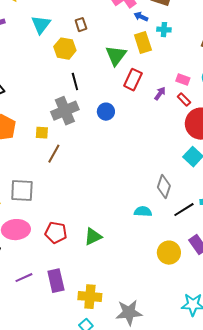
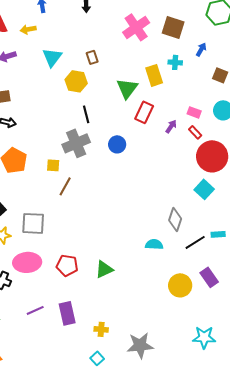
blue arrow: (141, 17) -> (201, 49), moved, turned 96
yellow cross: (90, 297) -> (101, 329), size x0.6

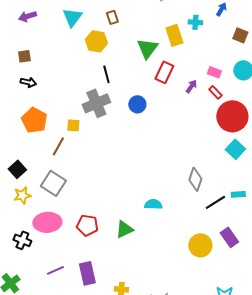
brown line: (65, 186) -> (58, 146), moved
cyan square: (204, 189) -> (235, 149), moved
gray square: (33, 223) -> (53, 183), turned 30
cyan semicircle: (154, 244) -> (153, 204), moved

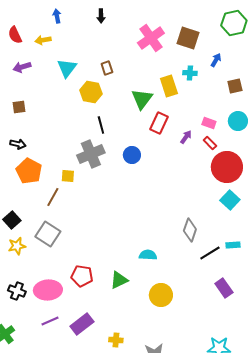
brown square: (240, 35) -> (235, 86), turned -35
black arrow: (28, 82) -> (18, 144), moved
pink ellipse: (47, 222) -> (48, 290), moved
yellow circle: (200, 245) -> (161, 295), moved
purple rectangle: (87, 273) -> (82, 324), turned 65

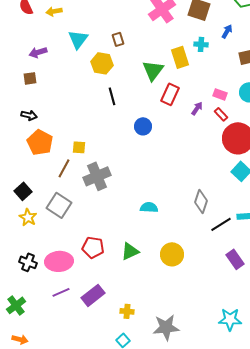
purple arrow: (22, 67) -> (38, 52), moved
gray cross: (91, 154) -> (97, 176), moved
yellow star: (17, 246) -> (28, 217), turned -30
cyan semicircle: (148, 255) -> (149, 207), moved
yellow circle: (161, 295) -> (172, 254), moved

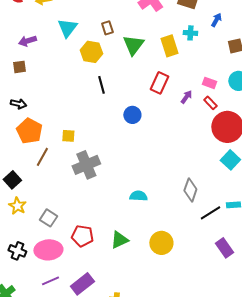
green triangle: (153, 70) -> (133, 45), moved
brown line: (64, 168) -> (42, 157), moved
gray square: (59, 205) -> (48, 218), moved, size x0.7

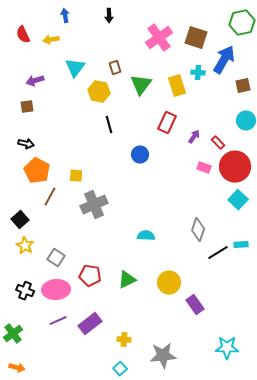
blue arrow: (216, 20) -> (224, 60), size x2.0
pink rectangle: (209, 83) -> (204, 168), moved
purple rectangle: (224, 248) -> (195, 305), moved

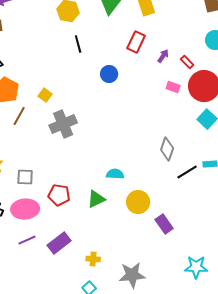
yellow square: (76, 176) -> (45, 95), turned 32
cyan semicircle: (146, 236) -> (115, 174), moved
gray square: (56, 258) -> (25, 177), turned -30

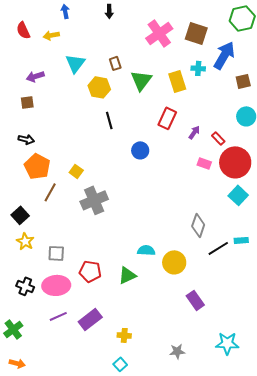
yellow circle: (138, 202) -> (174, 262), moved
gray star: (132, 275) -> (177, 351), moved, size x0.6

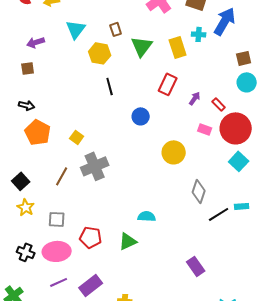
brown square: (243, 81) -> (244, 58), moved
brown line: (50, 192) -> (62, 176), moved
yellow circle: (174, 262) -> (174, 152), moved

